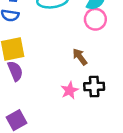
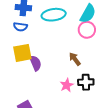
purple semicircle: (15, 71) -> (35, 63), moved

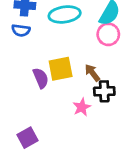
yellow square: (22, 53) -> (61, 69), moved
black cross: (86, 82) -> (104, 91), moved

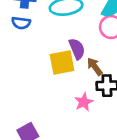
purple semicircle: (41, 78) -> (77, 49), moved

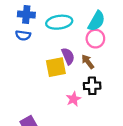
brown arrow: (95, 67) -> (88, 62), moved

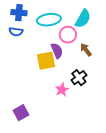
pink circle: (95, 39) -> (68, 35), moved
brown arrow: (88, 62) -> (86, 50), moved
black cross: (92, 86) -> (79, 78), turned -35

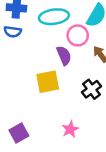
yellow square: (46, 61) -> (48, 82), moved
pink star: (62, 90) -> (70, 129), moved

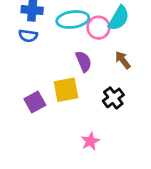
pink circle: (78, 35) -> (98, 28), moved
purple square: (19, 133) -> (35, 102), moved

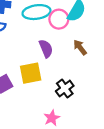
black cross: (113, 98) -> (65, 89), moved

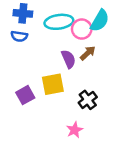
brown arrow: (80, 47) -> (88, 53), moved, turned 84

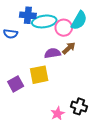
blue cross: (23, 13) -> (28, 15), moved
purple semicircle: (69, 59) -> (52, 53), turned -77
black cross: (88, 100) -> (79, 106), moved, turned -35

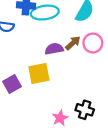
pink circle: (64, 28) -> (93, 43), moved

